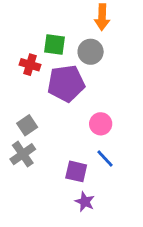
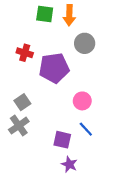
orange arrow: (102, 17) -> (69, 15), moved
green square: (54, 45) -> (45, 14), moved
gray circle: (91, 52) -> (85, 43), moved

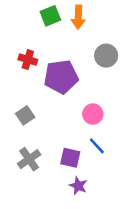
green square: (45, 14) -> (50, 16), turned -30
gray circle: (85, 43) -> (106, 56), moved
gray cross: (19, 126) -> (29, 159), moved

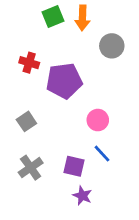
gray circle: (106, 56) -> (112, 46), moved

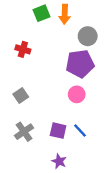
purple pentagon: (64, 81) -> (80, 64), moved
blue line: (102, 154) -> (80, 131), moved
purple star: (82, 196) -> (59, 161), moved

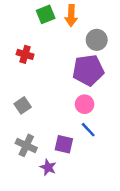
blue line: (80, 131) -> (88, 130), moved
gray cross: (24, 132) -> (26, 145), turned -30
purple star: (59, 161) -> (48, 167), moved

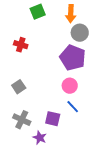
orange arrow: (71, 16) -> (71, 14), moved
purple pentagon: (88, 70) -> (73, 58), turned 30

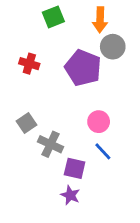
purple pentagon: (73, 58) -> (83, 68), moved
gray cross: (22, 120) -> (50, 144), moved
purple star: (40, 138) -> (70, 195), moved

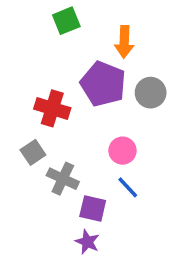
orange arrow: (100, 20) -> (124, 42), moved
gray circle: (113, 47) -> (151, 93), moved
red cross: (29, 64) -> (52, 108), moved, size x1.4

